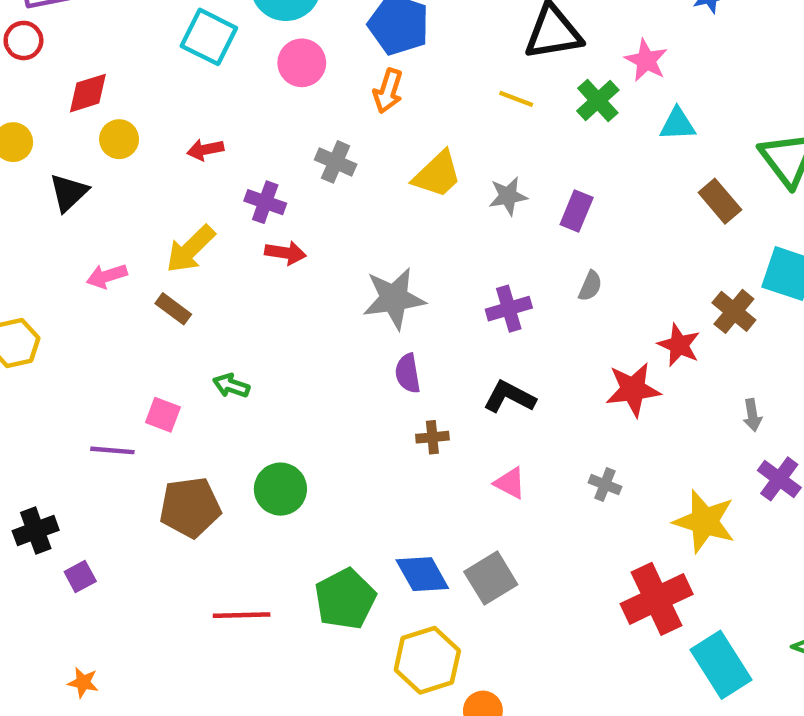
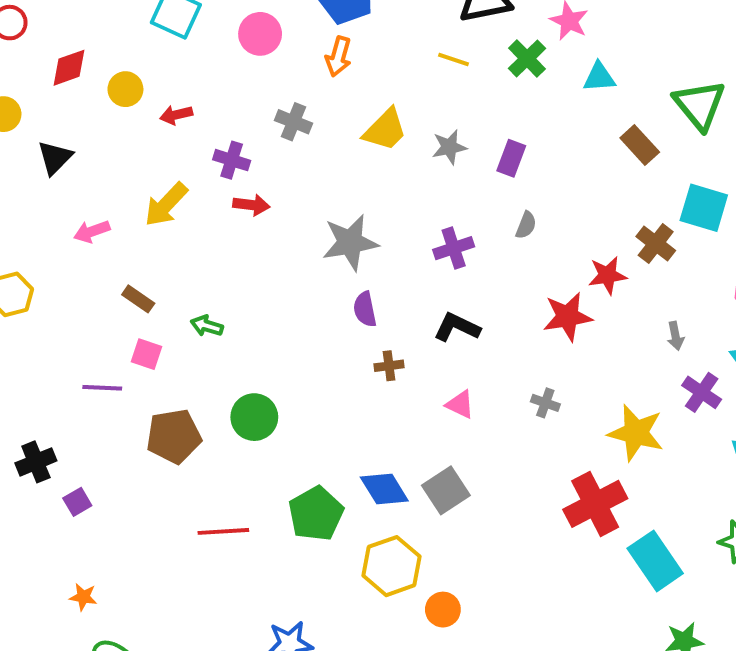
yellow circle: (119, 139) -> (125, 89), moved
brown rectangle: (173, 309) -> (138, 299), moved
red star: (679, 345) -> (607, 275), turned -30

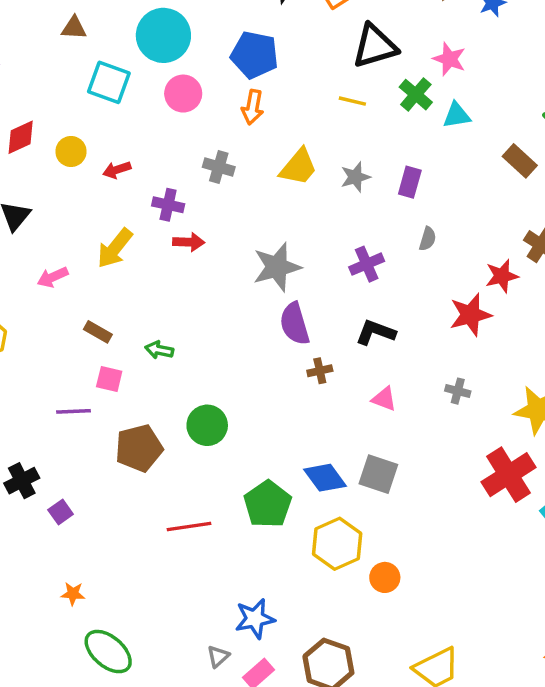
cyan triangle: (599, 77) -> (457, 115), moved
purple semicircle: (365, 309) -> (295, 324), size x1.4
gray square: (446, 490) -> (378, 474), turned -33

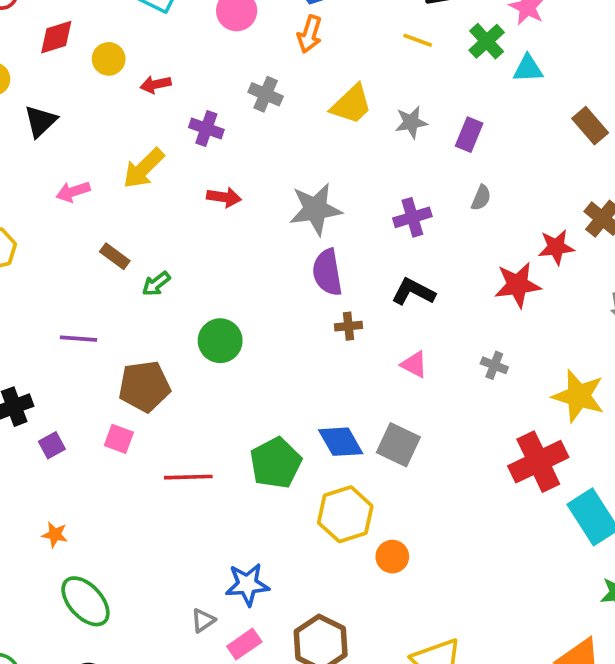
red arrow: (189, 242) -> (224, 197), moved
green arrow: (159, 350) -> (156, 284), moved, turned -56
pink square: (109, 379) -> (119, 439), moved
green circle: (207, 425) -> (220, 341), moved

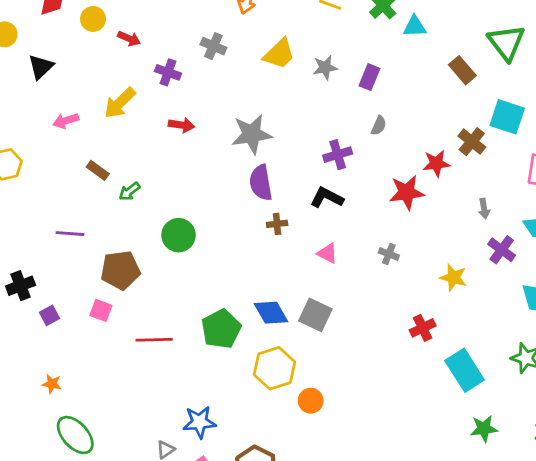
red arrow: (156, 84) -> (129, 39), turned -145
purple cross: (412, 217) -> (338, 155), moved
yellow star: (579, 396) -> (453, 277), size x0.7
red cross: (538, 462) -> (423, 328), size x0.6

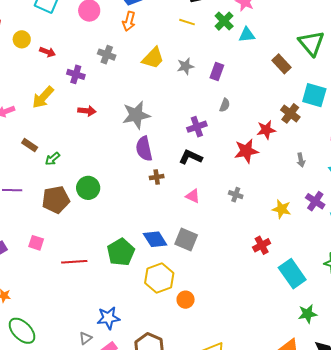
purple cross: (502, 250) -> (315, 201), moved
brown pentagon: (120, 270) -> (56, 200), moved

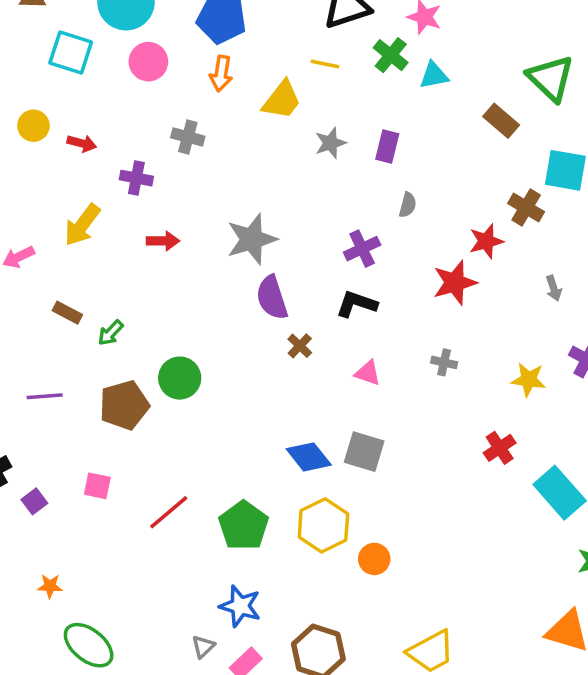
yellow trapezoid: (153, 58) -> (282, 100), moved
brown cross: (157, 177) -> (300, 346), turned -32
green pentagon: (121, 252) -> (244, 526), moved
red line: (74, 262) -> (169, 512), turned -30
blue star: (108, 318) -> (240, 606), turned 30

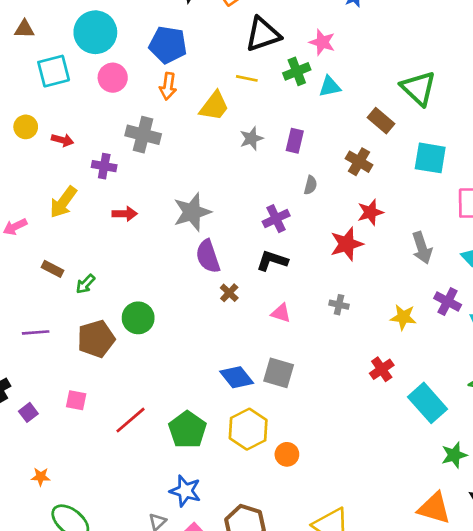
cyan square: (71, 52) -> (54, 71), turned -32
green cross: (391, 55) -> (297, 71), turned 30
gray cross: (188, 137) -> (143, 135), size x1.4
brown cross: (526, 208) -> (359, 162), moved
gray arrow: (554, 288) -> (422, 248), size x1.6

